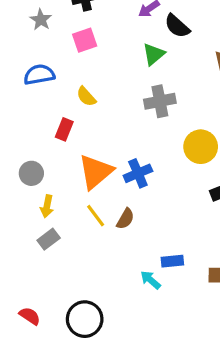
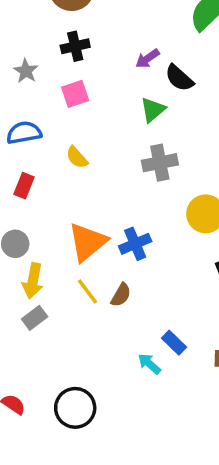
red rectangle: (64, 129) -> (24, 186), moved
yellow arrow: (47, 206) -> (33, 281), size x1.4
blue rectangle: (172, 261) -> (174, 343), turned 50

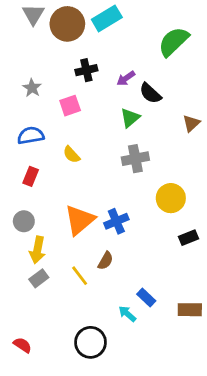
black cross: (75, 46) -> (86, 70), moved
yellow line: (88, 291) -> (80, 276), moved
black circle: (75, 408) -> (91, 342), moved

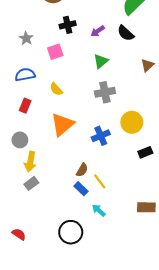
black semicircle: (150, 93) -> (126, 33), moved
orange triangle: (80, 220) -> (62, 124), moved
blue cross: (116, 221) -> (101, 136), moved
yellow line: (80, 276) -> (100, 181), moved
blue rectangle: (146, 297) -> (81, 189), moved

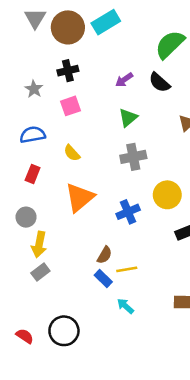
black cross: (68, 25) -> (68, 71), moved
yellow line: (100, 181) -> (127, 269), turned -63
black circle: (71, 232) -> (64, 331), moved

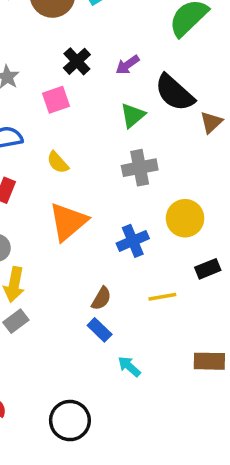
black cross: (68, 71) -> (77, 61), moved, turned -30
black semicircle: (159, 82) -> (175, 93), moved, size x1.4
yellow line: (127, 269) -> (162, 297), moved
black circle: (64, 331) -> (70, 421), moved

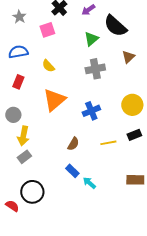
brown triangle: (211, 122) -> (128, 57), moved
yellow circle: (185, 218) -> (132, 105), moved
black rectangle: (208, 269) -> (134, 135), moved
blue rectangle: (100, 330) -> (72, 171), moved
black circle: (70, 421) -> (32, 192), moved

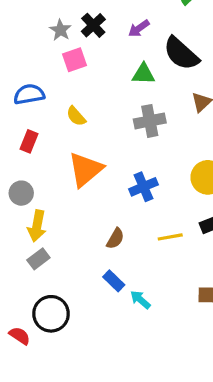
gray star: (19, 17) -> (60, 30), moved
green triangle: (91, 39) -> (143, 74), turned 42

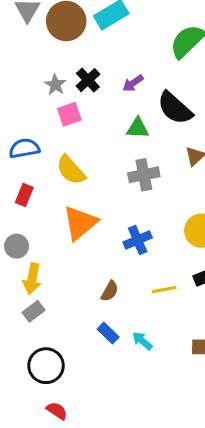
yellow semicircle: (76, 116) -> (71, 170), size x1.5
cyan arrow: (140, 300) -> (142, 341), moved
red semicircle: (20, 336) -> (57, 411), moved

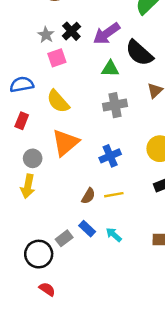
purple arrow: (133, 83) -> (107, 34), size x1.6
gray circle: (17, 246) -> (33, 158), moved
yellow line: (164, 290) -> (114, 195), moved
gray rectangle: (34, 311) -> (64, 238), moved

